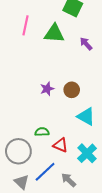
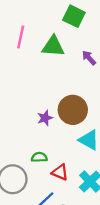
purple star: (47, 89) -> (45, 118), moved
brown circle: (72, 90) -> (73, 110), size x1.6

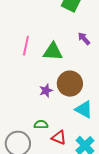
pink line: (21, 37) -> (26, 46), moved
green triangle: (53, 46) -> (53, 52), moved

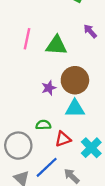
cyan triangle: (84, 110) -> (75, 109), moved, turned -30
red triangle: (59, 138) -> (63, 139), turned -42

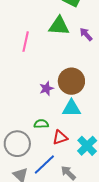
green triangle: (56, 45) -> (59, 26), moved

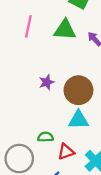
pink line: (26, 42) -> (28, 26), moved
purple star: (46, 88) -> (47, 82), moved

